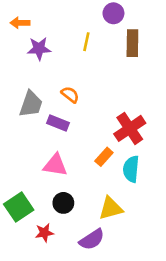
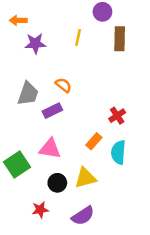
purple rectangle: (58, 123) -> (52, 111), turned -48
red cross: (130, 128) -> (117, 116), size x0.6
green square: (19, 207) -> (17, 164), moved
yellow triangle: (111, 208) -> (85, 178), moved

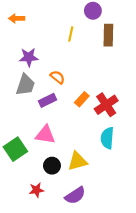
purple star: (35, 44) -> (29, 57), moved
red cross: (117, 116) -> (106, 105), size x1.5
orange rectangle: (94, 141) -> (82, 99), moved

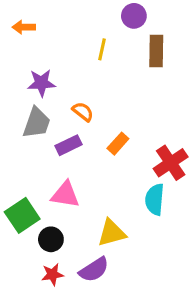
red cross: (106, 105) -> (171, 163), moved
black circle: (52, 166) -> (51, 239), moved
purple semicircle: (75, 196) -> (94, 270), moved

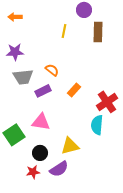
purple star: (41, 83) -> (15, 52), moved
gray trapezoid: (37, 123) -> (23, 77), turned 65
black circle: (51, 239) -> (40, 153), moved

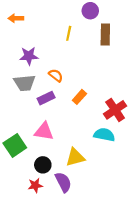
purple star: (15, 52) -> (29, 56), moved
cyan semicircle: (97, 125) -> (104, 135), turned 96
purple semicircle: (59, 169) -> (63, 182), turned -84

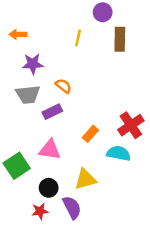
orange arrow: (16, 18) -> (18, 34), moved
orange rectangle: (79, 97) -> (90, 134), moved

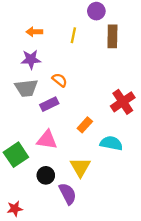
orange arrow: (18, 34) -> (34, 32), moved
red cross: (131, 125) -> (123, 102), moved
yellow triangle: (85, 179) -> (80, 167), turned -45
red star: (40, 211) -> (15, 209), moved

